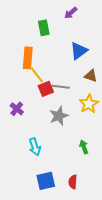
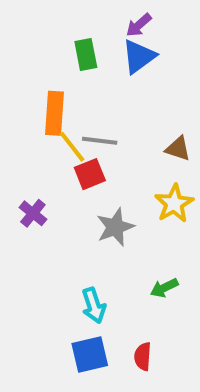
blue triangle: (79, 51) -> (139, 56), moved
gray line: (61, 87) -> (100, 141), moved
cyan arrow: (35, 147) -> (94, 305), moved
green arrow: (84, 147) -> (164, 288), turned -96

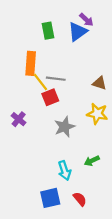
purple arrow: (139, 25) -> (86, 20), moved, turned -96
yellow star: (174, 204) -> (97, 114), turned -30
cyan arrow: (94, 305) -> (65, 171), moved
red semicircle: (143, 356) -> (80, 199), turned 136

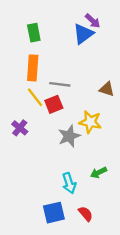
green rectangle: (48, 31) -> (34, 33), moved
yellow line: (40, 82) -> (35, 97), moved
yellow star: (97, 114) -> (90, 122), moved

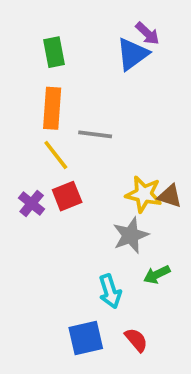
brown triangle: (107, 89) -> (170, 196), moved
red square: (54, 104) -> (67, 196), moved
gray star: (69, 136) -> (131, 235), moved

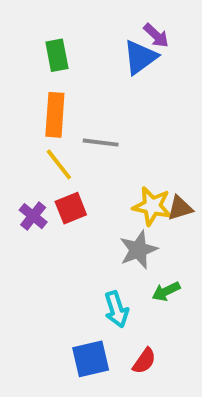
brown triangle: (170, 196) -> (180, 208), turned -35
red semicircle: (136, 340) -> (144, 361), turned 75

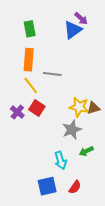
red square: (71, 208) -> (37, 108), turned -35

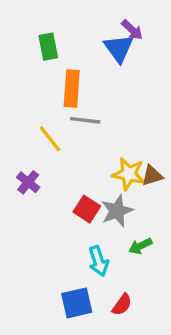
blue triangle: (73, 30) -> (119, 48), turned -30
orange rectangle: (29, 60) -> (72, 88), moved
red square: (37, 108) -> (87, 209), moved

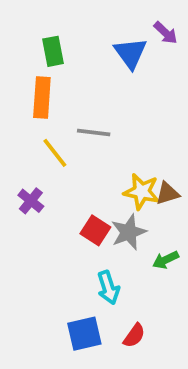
purple arrow: (132, 30) -> (166, 33), moved
orange rectangle: (72, 88) -> (42, 97), moved
green arrow: (140, 246) -> (166, 260), moved

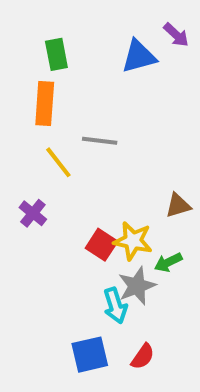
blue triangle: (131, 53) -> (139, 56), turned 51
yellow star: (142, 192) -> (133, 241), moved
gray star: (129, 232) -> (137, 286), moved
green arrow: (166, 260) -> (168, 262), moved

